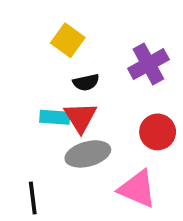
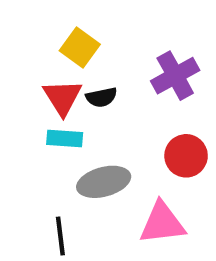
red triangle: (80, 117) -> (62, 97), moved
pink triangle: (137, 189) -> (162, 223), turned -30
black line: (33, 198) -> (60, 236), moved

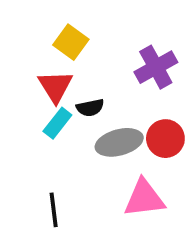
black semicircle: (101, 97) -> (90, 108), moved
cyan rectangle: (65, 138) -> (57, 123), turned -56
gray ellipse: (104, 182) -> (119, 142), moved

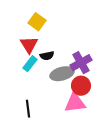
purple cross: (156, 67) -> (81, 63), moved
red circle: (165, 139) -> (81, 86), moved

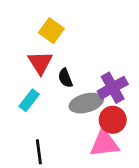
black semicircle: (47, 56) -> (65, 78), turned 80
cyan rectangle: (30, 64) -> (29, 100), moved

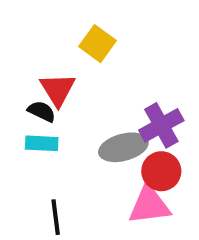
yellow square: (51, 31) -> (98, 44), moved
black semicircle: (65, 78) -> (42, 111), moved, turned 138
cyan rectangle: (29, 100) -> (42, 143), turned 55

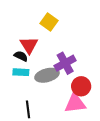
purple cross: (161, 125) -> (65, 63), moved
gray ellipse: (123, 147) -> (47, 75), moved

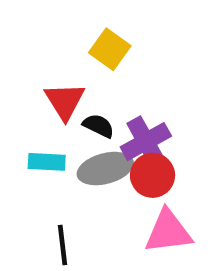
black semicircle: (21, 56) -> (98, 126), moved
red circle: (81, 86) -> (153, 175), moved

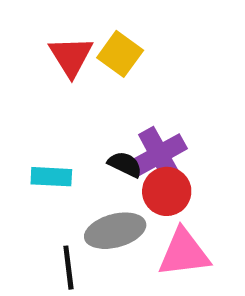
red triangle: (65, 101) -> (71, 56), moved
black semicircle: (98, 126) -> (125, 164), moved
gray ellipse: (105, 169) -> (115, 231), moved

